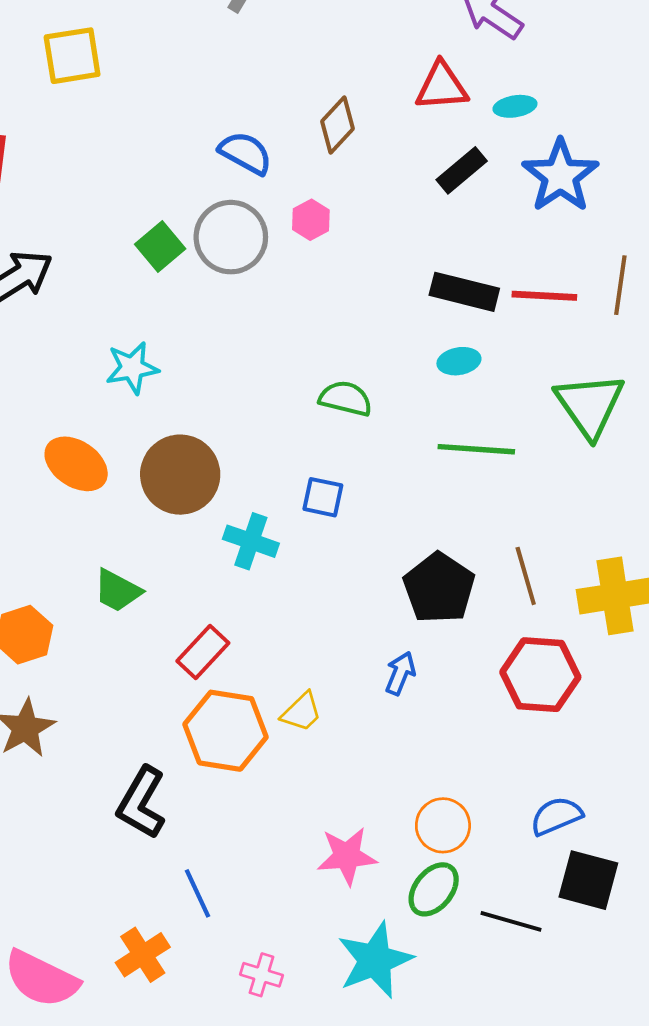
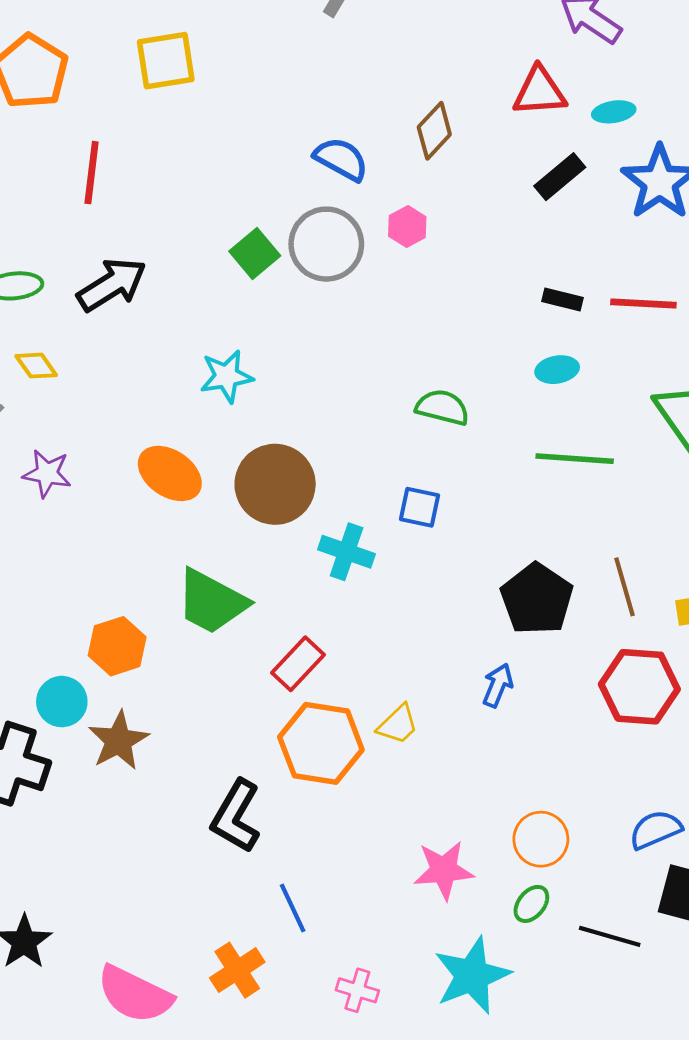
black rectangle: (464, 292) -> (562, 299), size x0.6
green trapezoid: (117, 591) -> (212, 602), size x1.5
green ellipse: (434, 889) -> (531, 904), size x0.7

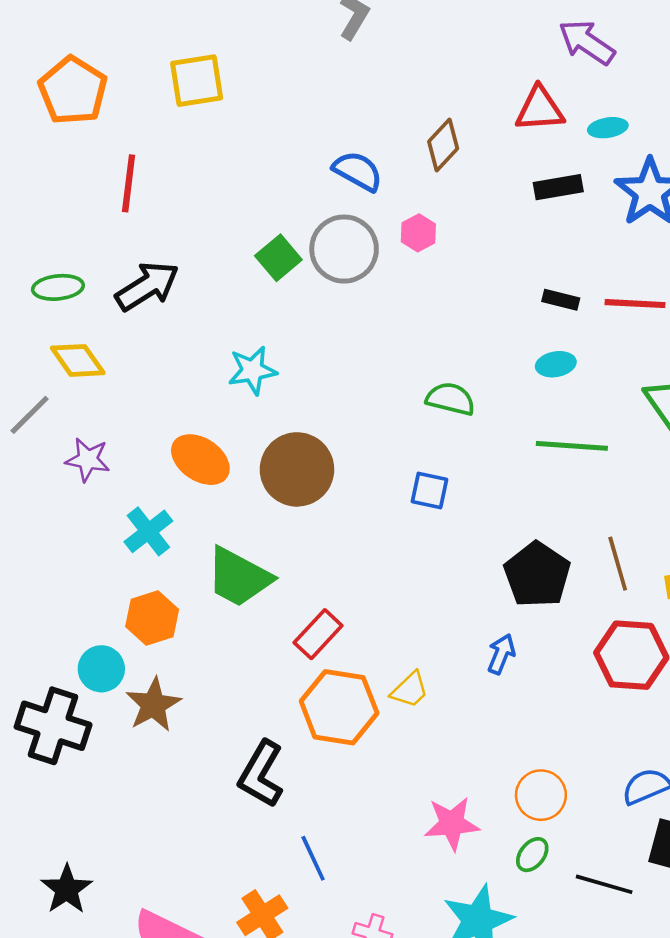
black rectangle: (560, 177) -> (558, 187), turned 30
yellow diamond: (36, 366) -> (78, 360), size x1.4
cyan cross: (347, 552) -> (148, 531), moved, turned 33

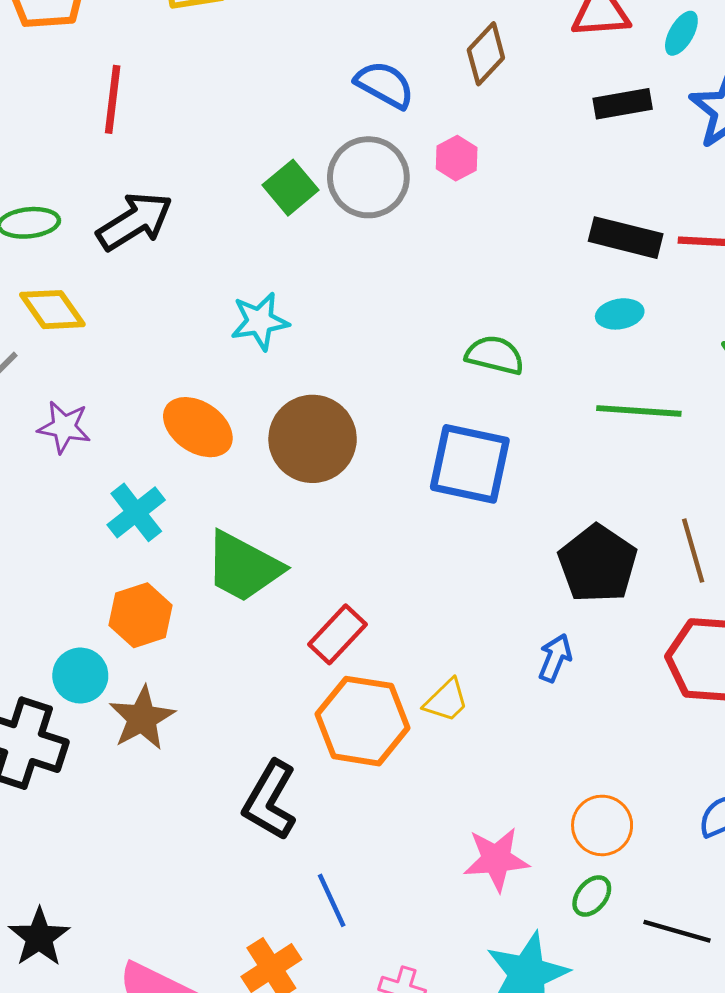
cyan ellipse: (608, 128) -> (681, 33), turned -51
black rectangle: (561, 300) -> (626, 238), size x1.6
blue square: (429, 490) -> (470, 464), size x1.8

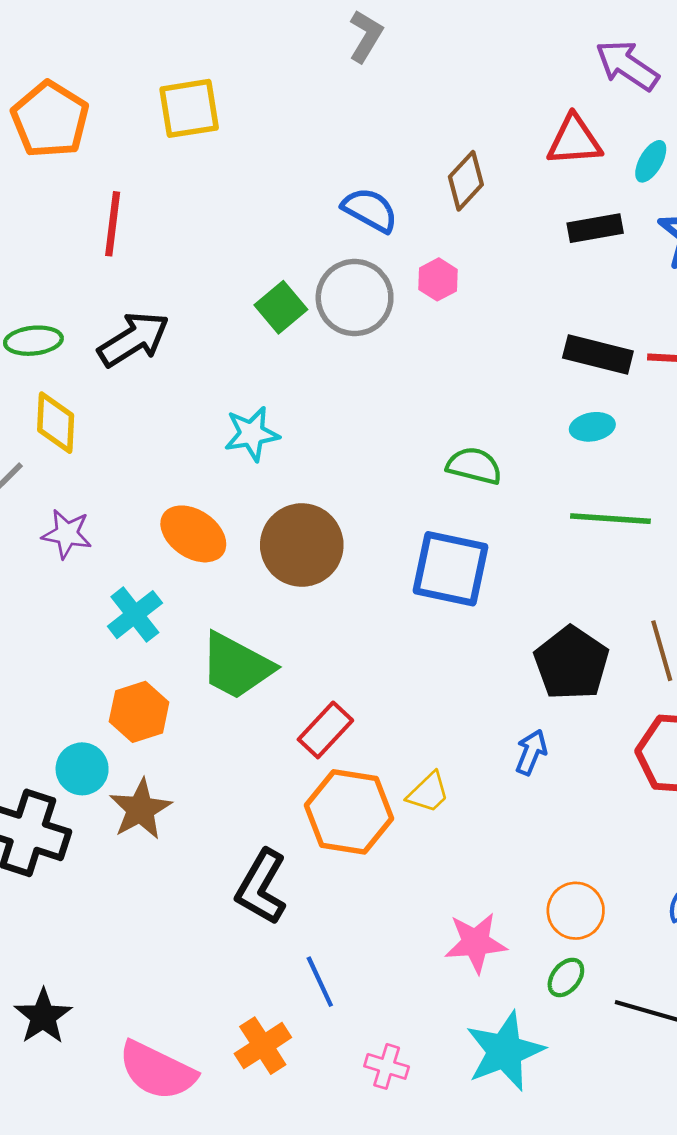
yellow diamond: (52, 310) -> (56, 423), turned 38

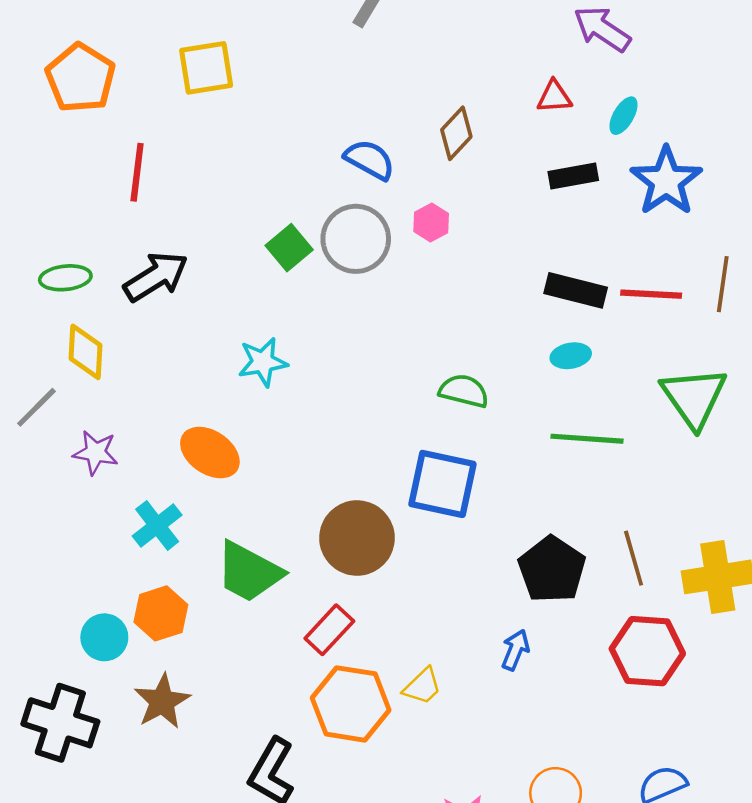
red triangle: (574, 140) -> (554, 97), size x0.7
brown circle: (302, 545) -> (357, 538), moved
cyan circle: (82, 769) -> (104, 637), moved

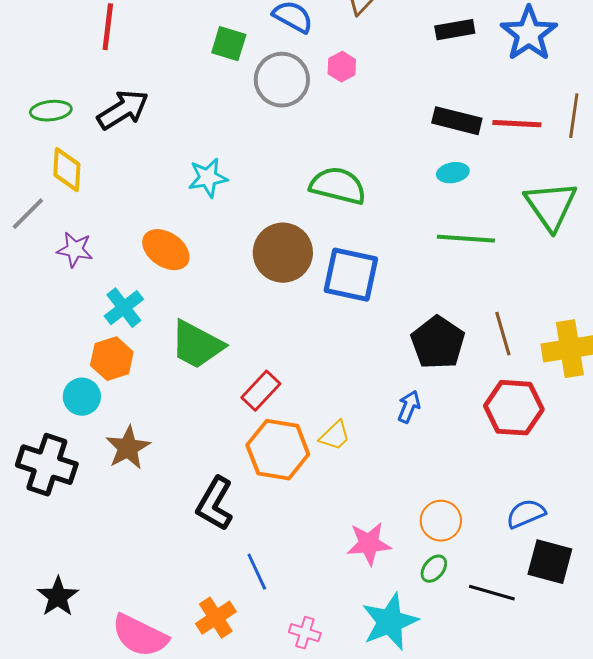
green square: (289, 248) -> (229, 44), moved, turned -33
green semicircle: (464, 391) -> (338, 186), moved, size x1.4
brown circle: (357, 538) -> (283, 253), moved
orange hexagon: (161, 613) -> (112, 359), moved

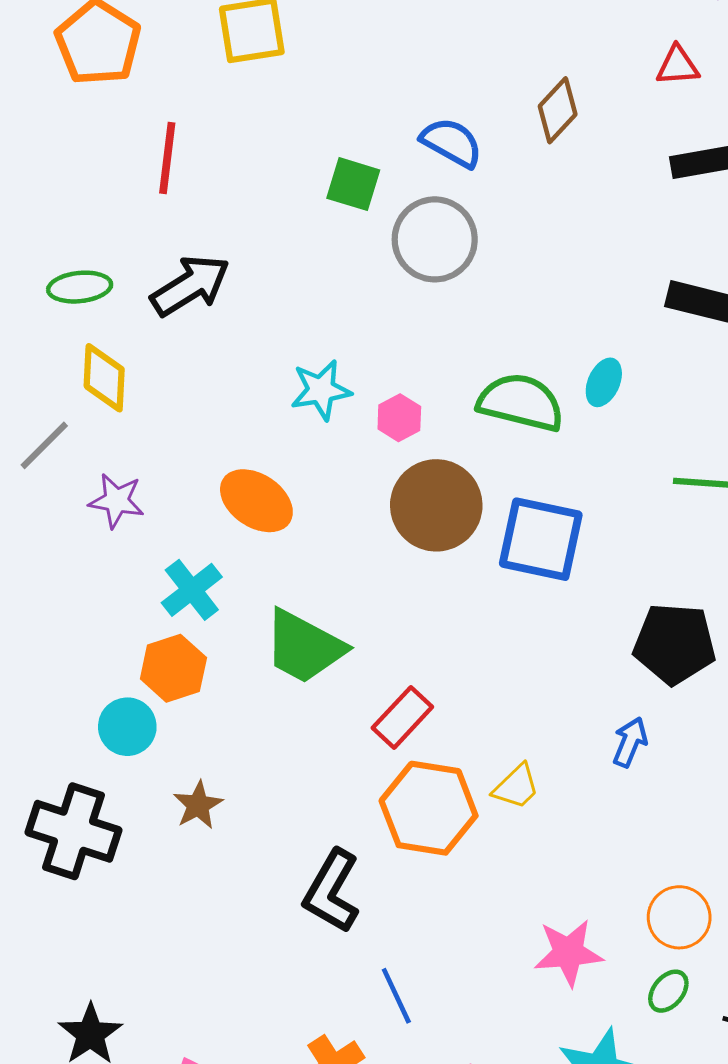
pink hexagon: (342, 67) -> (399, 418), moved
cyan ellipse: (453, 173) -> (604, 382), moved, turned -56
black pentagon: (438, 343) -> (675, 644), turned -30
brown star: (128, 448) -> (198, 805), size x0.7

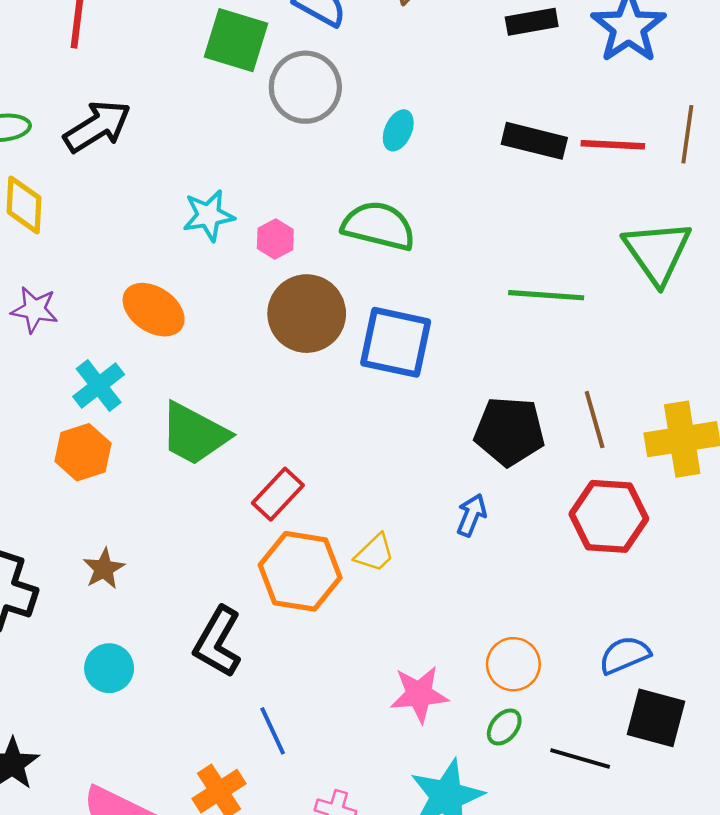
green square: (353, 184) -> (236, 40), size x1.4
cyan ellipse: (604, 382) -> (398, 130), moved
cyan circle: (127, 727) -> (109, 668), moved

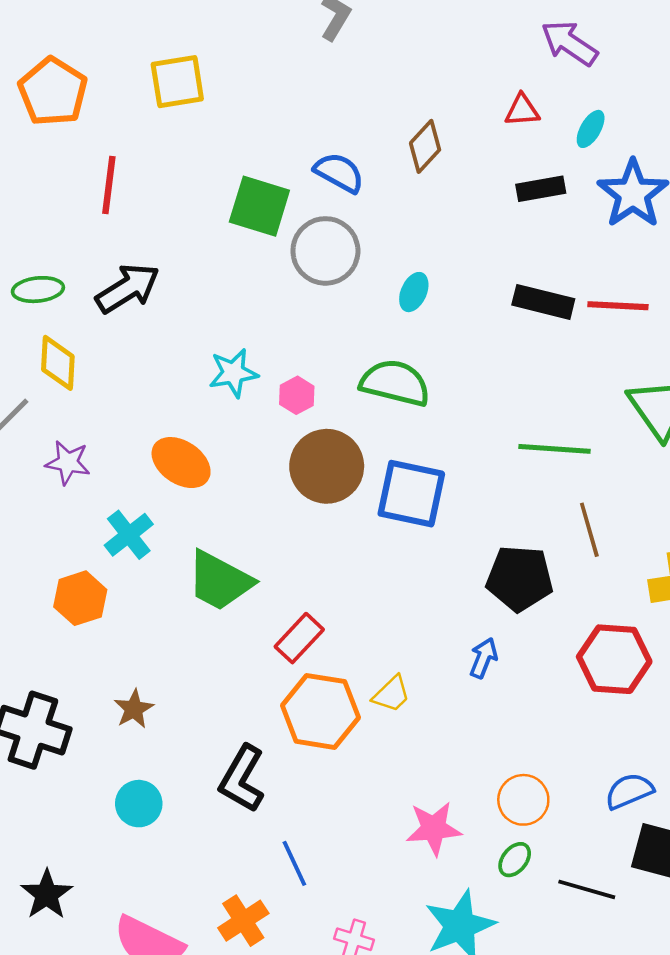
brown line: (595, 420) -> (589, 530), moved
orange hexagon: (83, 452) -> (80, 598), moved

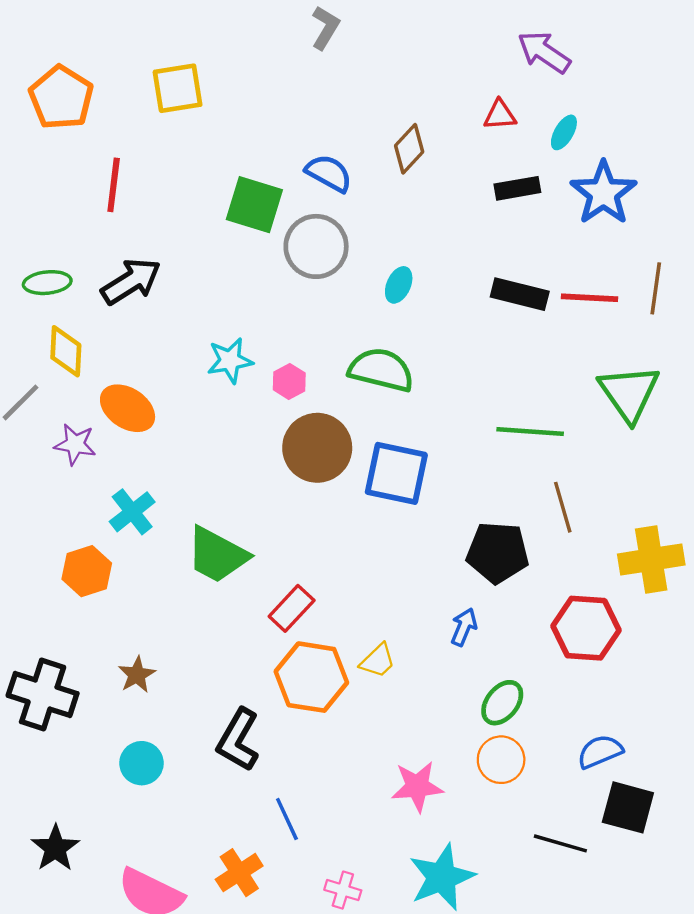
orange ellipse: (181, 463) -> (128, 408), moved
green ellipse: (515, 860) -> (502, 703), moved, size x1.4

